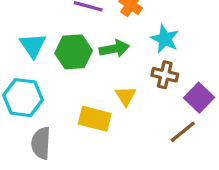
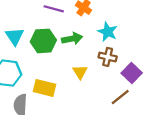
yellow rectangle: (95, 119) -> (45, 88), moved

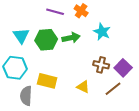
brown cross: (108, 57) -> (101, 65), moved
yellow triangle: (80, 72) -> (83, 87), moved, turned -32

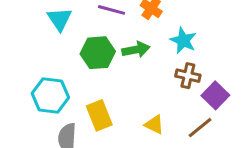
cyan triangle: (21, 36) -> (60, 19), moved
brown cross: (101, 65) -> (188, 76), moved
yellow rectangle: (47, 81) -> (99, 115), turned 54

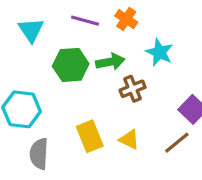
brown cross: (188, 76) -> (133, 89), moved, turned -35
yellow rectangle: (99, 115) -> (90, 136), moved

